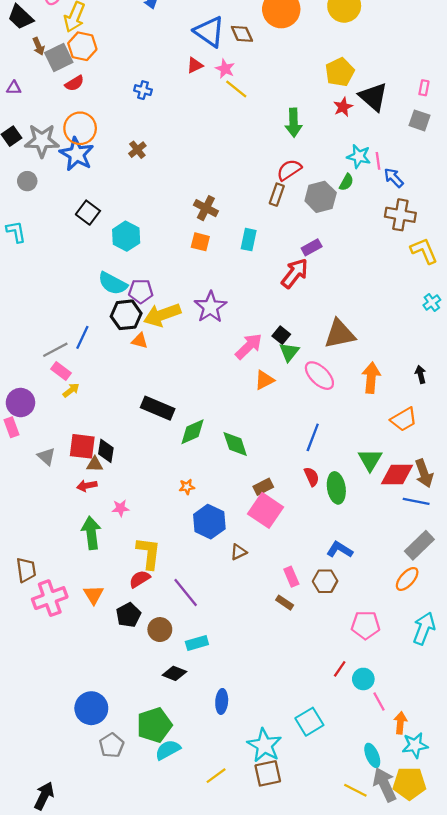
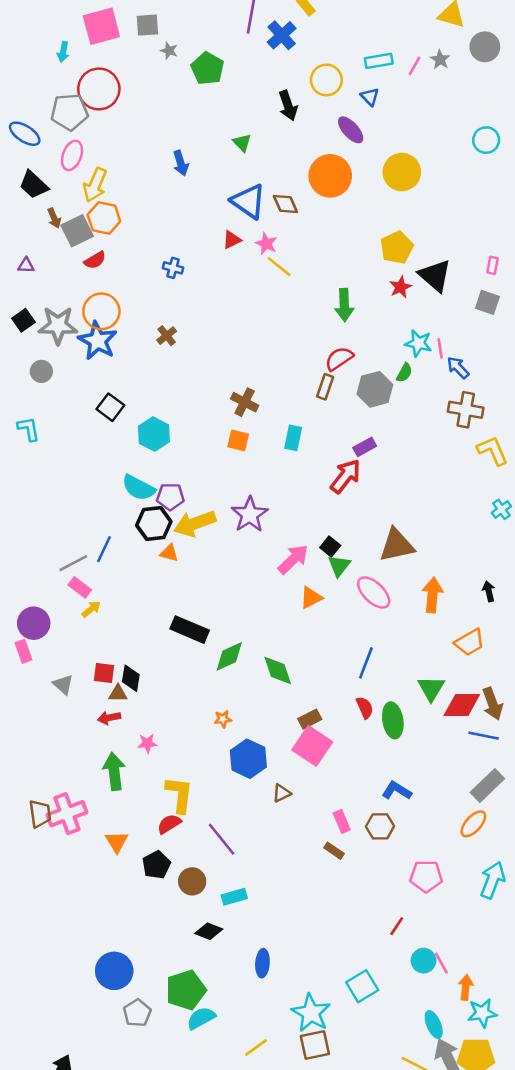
red square: (82, 446) -> (104, 673), size x0.7
pink cross: (50, 598) -> (67, 814), moved
cyan circle: (363, 679) -> (423, 961), moved

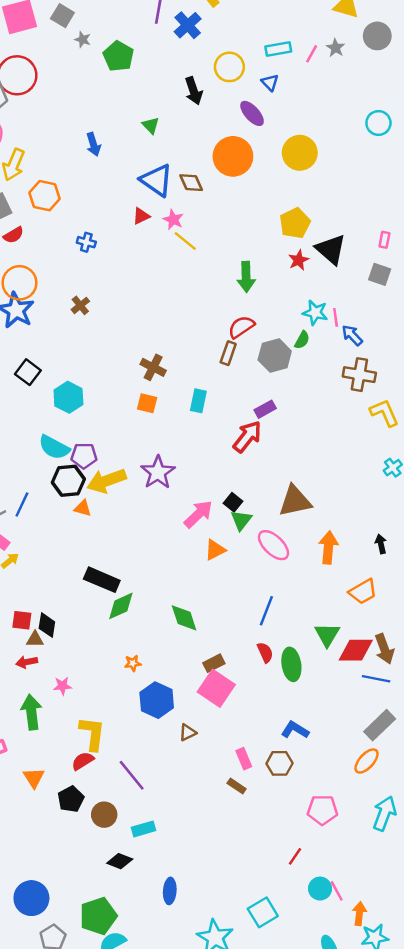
gray square: (147, 25) -> (62, 16), turned 35
orange hexagon: (104, 218) -> (45, 196), moved
green diamond: (229, 656) -> (121, 606), moved

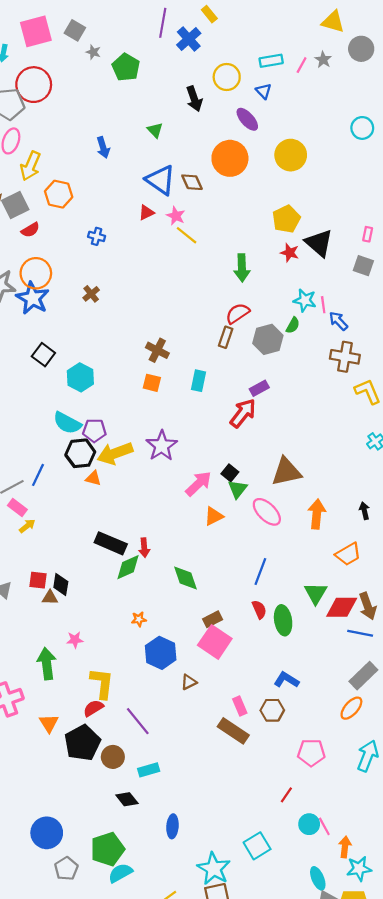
red star: (299, 260) -> (290, 253), turned -30
red arrow: (27, 662) -> (144, 548), moved, turned -84
brown rectangle: (237, 786) -> (233, 731), size x1.8
black pentagon: (71, 799) -> (82, 743), size x1.5
black diamond: (120, 861) -> (127, 799), turned 30

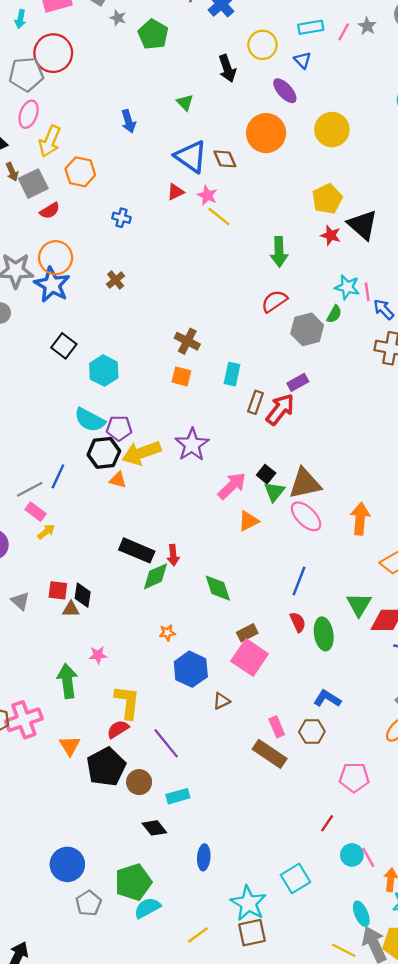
brown rectangle: (226, 337) -> (255, 402), moved
brown triangle: (286, 472) -> (305, 483), moved

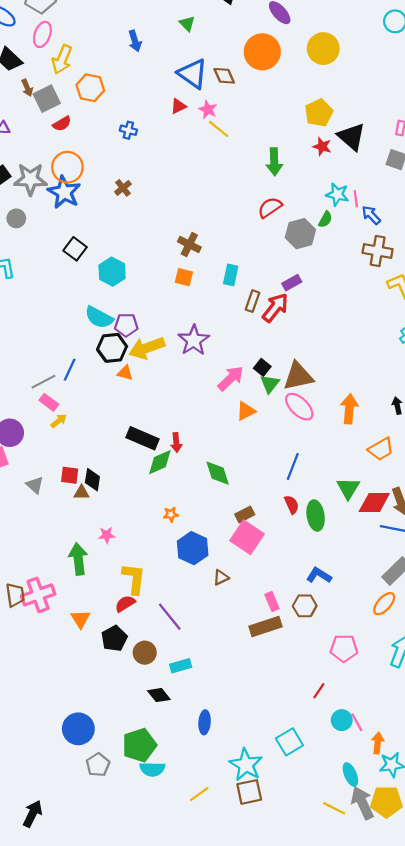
brown rectangle: (270, 754) -> (266, 627), turned -52
black pentagon: (106, 767) -> (114, 638), size x0.7
cyan semicircle: (147, 908) -> (152, 769), turned -150

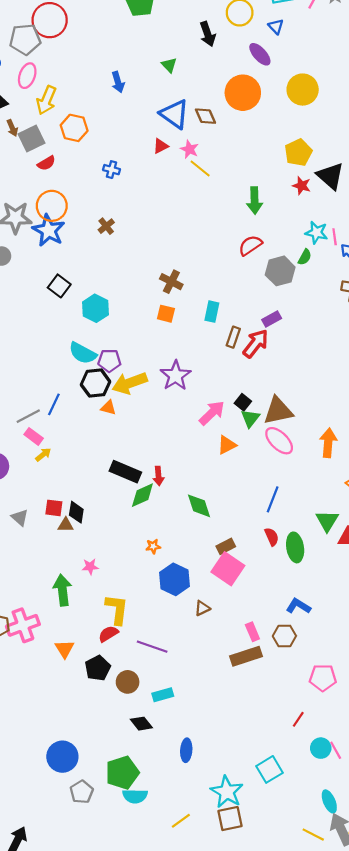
purple line: (170, 617) -> (152, 647), turned -32

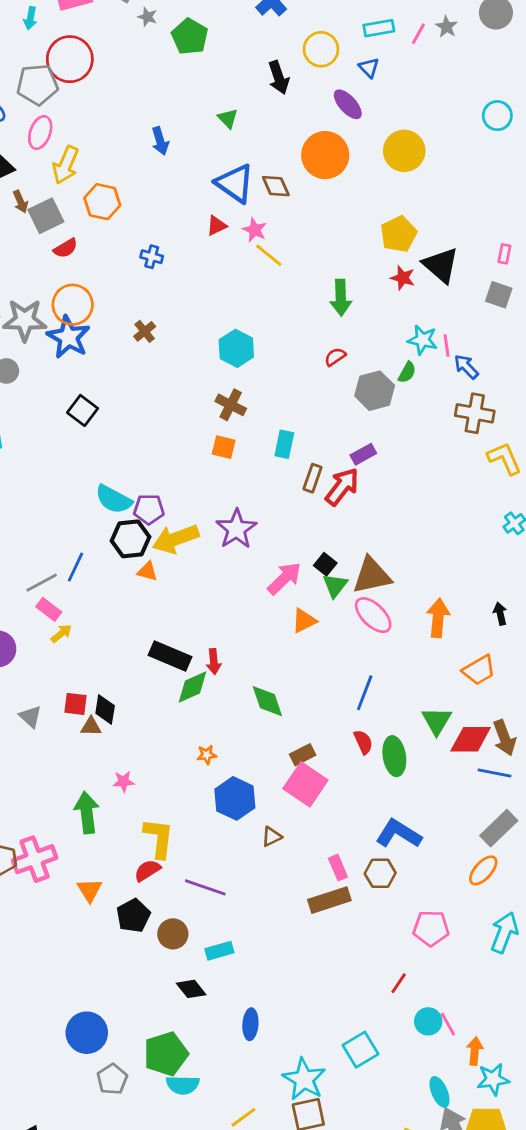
red semicircle: (250, 245) -> (335, 357), size x0.7
cyan hexagon: (96, 308) -> (236, 348), moved
blue L-shape: (298, 606) -> (399, 834), size x1.4

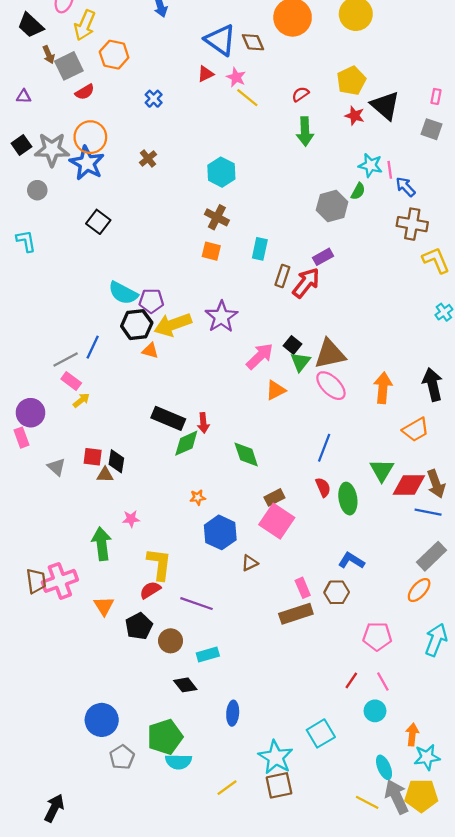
blue cross: (152, 257) -> (154, 99), turned 30
red semicircle: (335, 357) -> (300, 94), moved
black arrow: (500, 614) -> (433, 384), size x1.8
blue L-shape: (399, 834) -> (351, 561), size x0.7
pink line: (448, 1024) -> (383, 682), moved

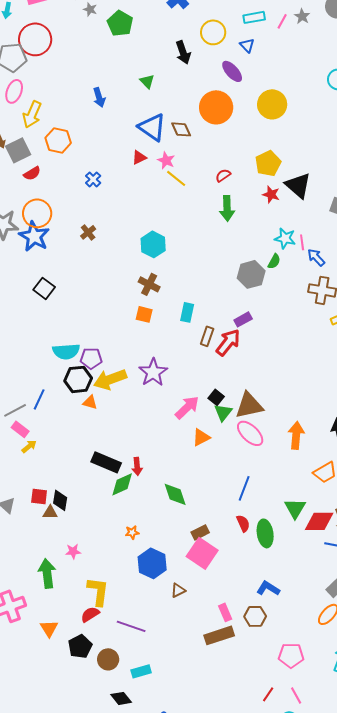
cyan semicircle: (123, 293) -> (66, 351), turned -32

